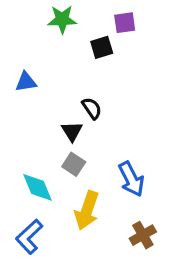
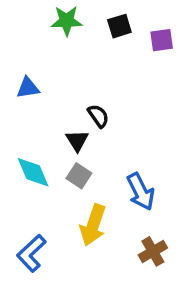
purple square: (125, 23) -> (162, 40), moved
black square: (102, 47) -> (119, 26), moved
cyan diamond: (37, 187) -> (33, 172), moved

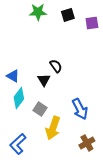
blue triangle: (28, 88) -> (13, 76), moved, turned 40
cyan diamond: (33, 172) -> (19, 98), turned 60
gray square: (79, 176) -> (40, 109), moved

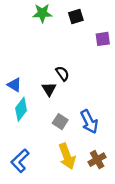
purple square: (92, 23) -> (103, 39), moved
gray square: (40, 109) -> (60, 122), moved
yellow arrow: (53, 128) -> (67, 156), moved, turned -40

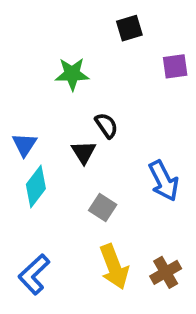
green star: (42, 13) -> (72, 74), moved
blue triangle: (14, 85) -> (24, 145), turned 32
blue arrow: (89, 122) -> (164, 181), moved

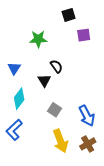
purple square: (175, 66) -> (84, 35), moved
blue triangle: (24, 145) -> (14, 68), moved
blue arrow: (164, 181) -> (87, 116), moved
blue L-shape: (34, 274) -> (14, 130), moved

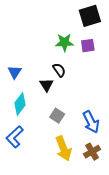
black square: (69, 15) -> (90, 16), moved, size x1.5
purple square: (84, 35) -> (88, 46), moved
green star: (38, 39) -> (64, 42), moved

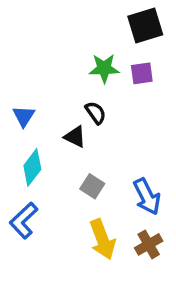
black triangle: (46, 85) -> (75, 137), turned -32

